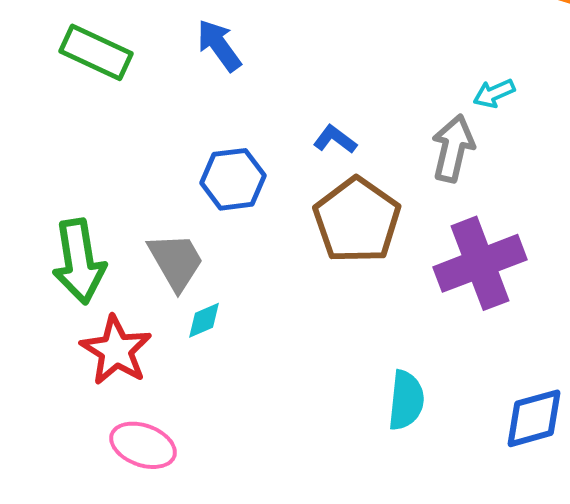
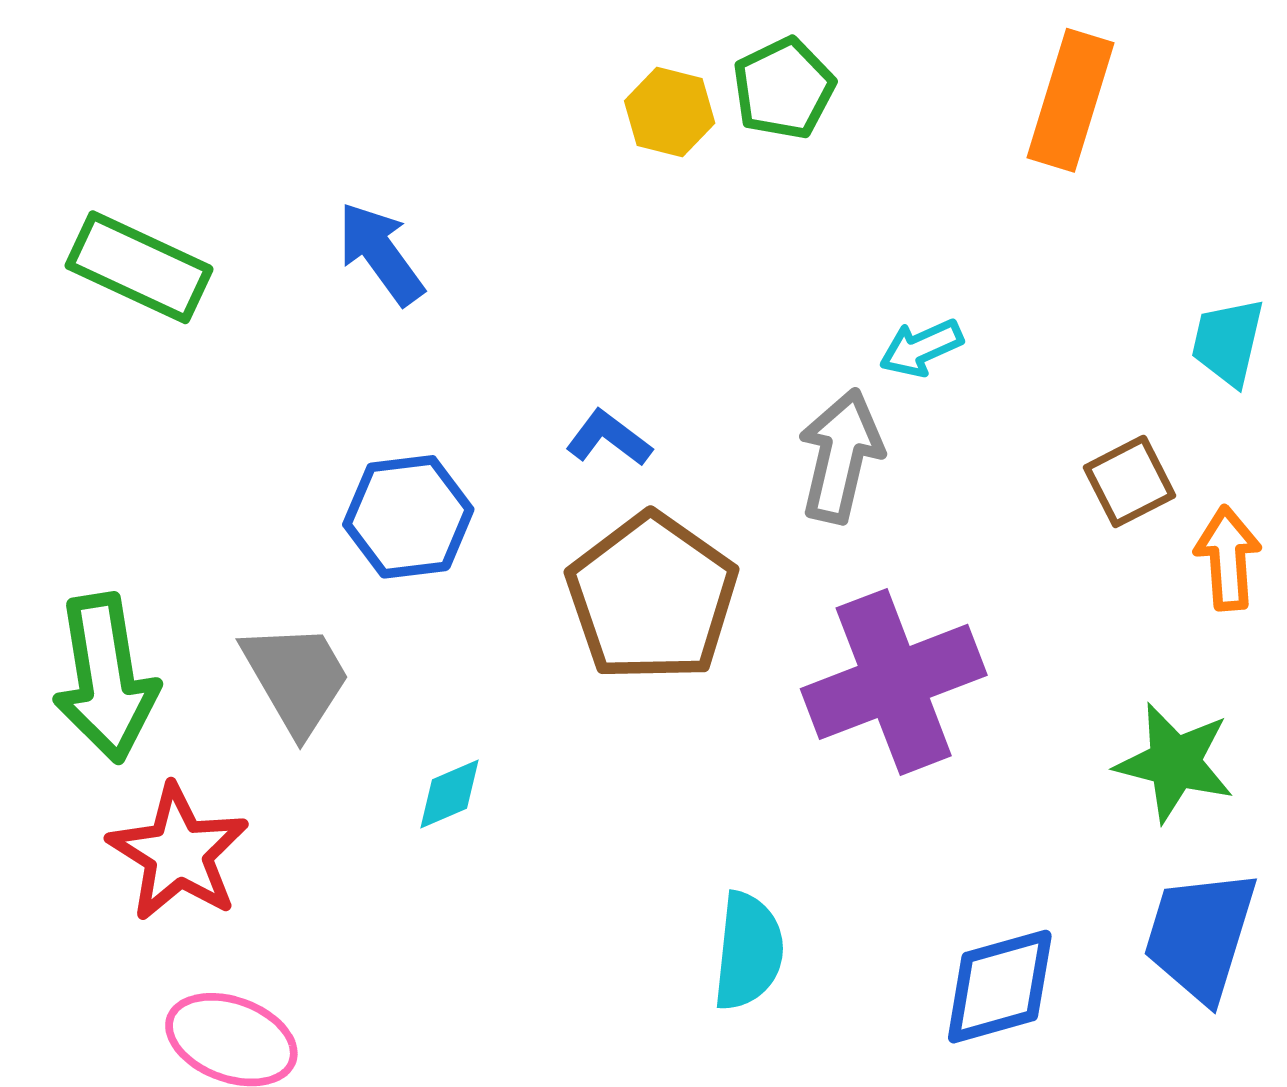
cyan diamond: (204, 320) -> (450, 794), moved

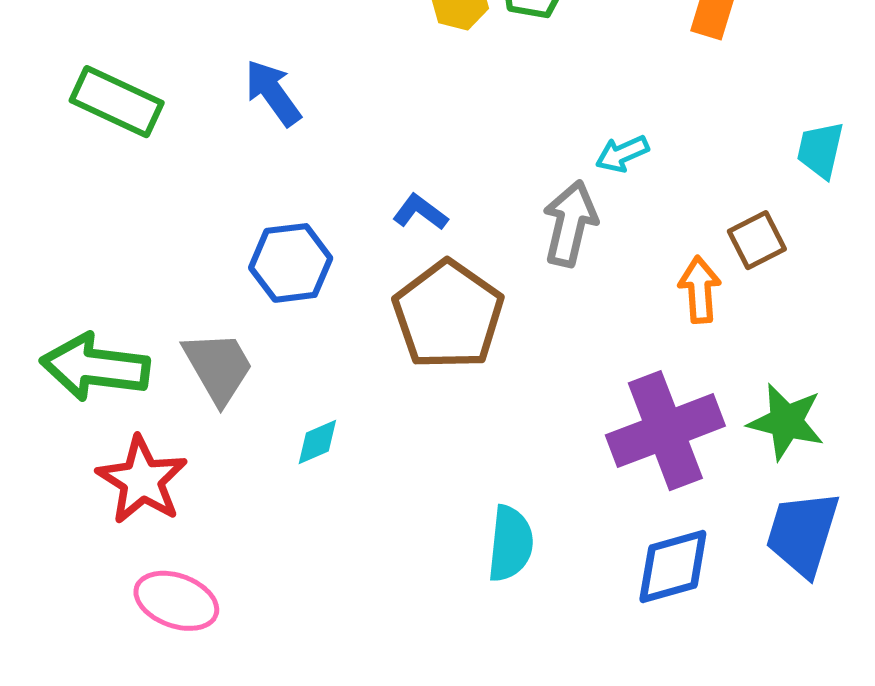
orange arrow: (1228, 558) -> (700, 290), moved
green arrow: (106, 678) -> (95, 367), turned 106
purple cross: (894, 682) -> (665, 431), moved

